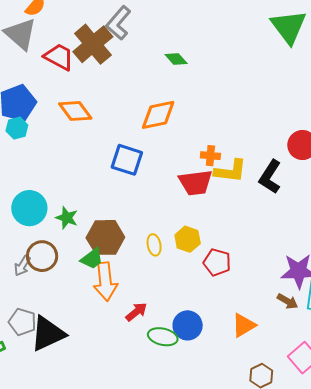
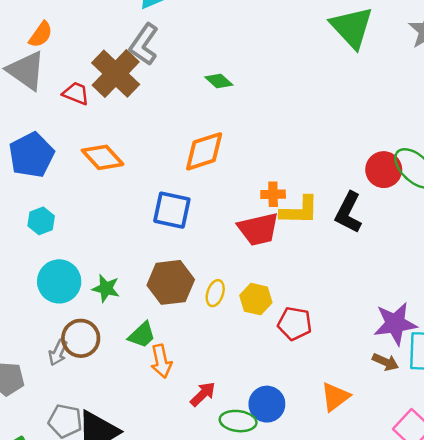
red trapezoid: (59, 57) -> (76, 93), size x0.7
cyan hexagon: (17, 128) -> (41, 221), moved
brown hexagon: (105, 237) -> (171, 282), moved
yellow ellipse: (154, 245) -> (215, 293), moved, turned 35
orange arrow: (105, 282) -> (161, 361), size x0.7

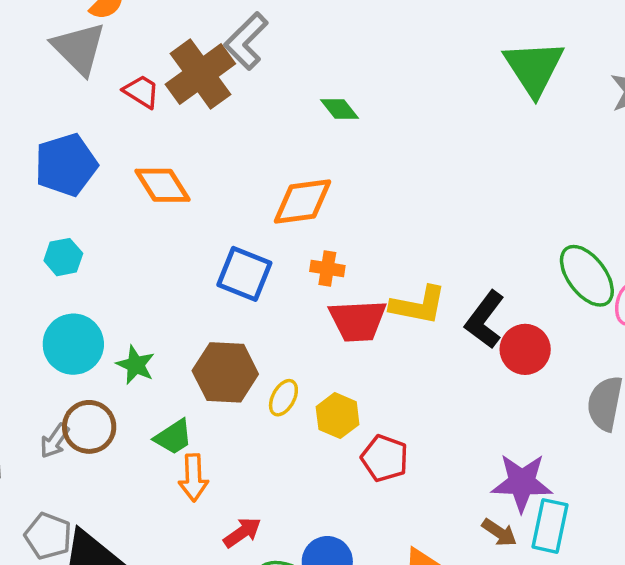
red circle: (384, 170) -> (525, 349), moved
orange cross: (273, 194) -> (327, 268), moved

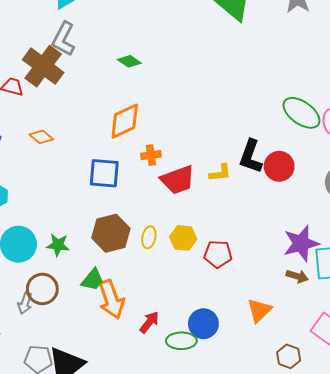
orange diamond: (163, 185) -> (41, 137), size x0.7
yellow L-shape: (418, 305) -> (220, 173), moved, size x0.7
orange arrow: (193, 478) -> (111, 299), size x1.4

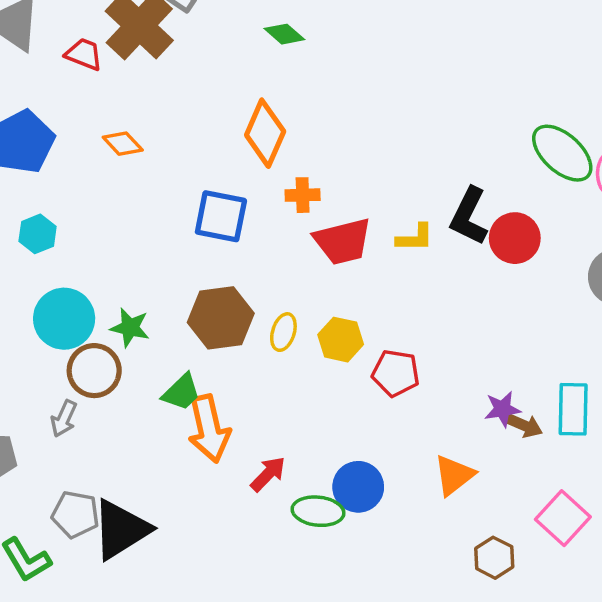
orange diamond: (125, 121) -> (265, 133), turned -48
purple star: (301, 243) -> (502, 409), moved, size x0.6
brown circle: (42, 289) -> (94, 371), moved

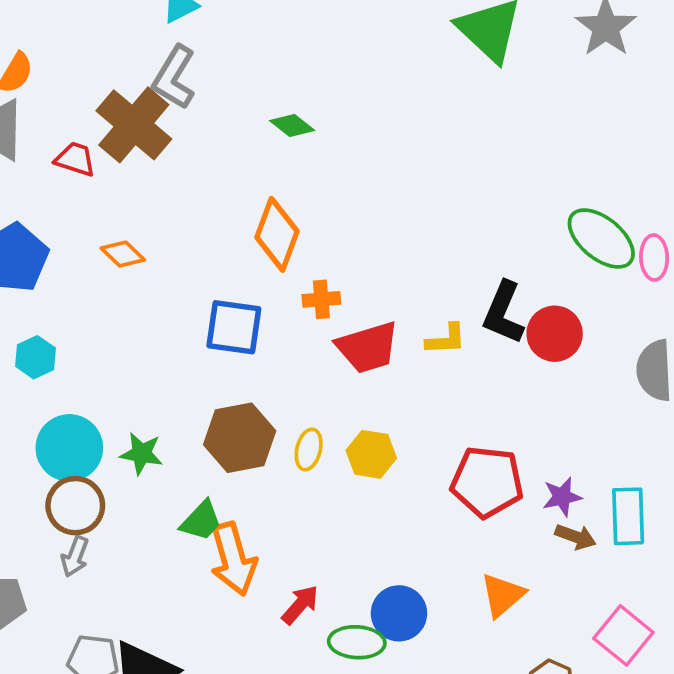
brown circle: (94, 371) -> (75, 506), moved
red pentagon: (396, 373) -> (487, 482), moved, size x1.4
purple star: (502, 409) -> (562, 497), moved

